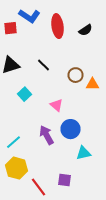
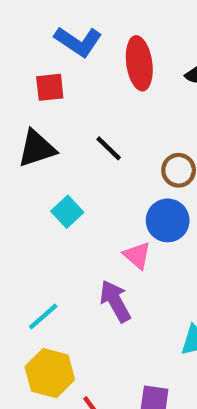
red square: (10, 28) -> (50, 87), moved
pink triangle: (56, 105) -> (137, 255), moved
blue circle: (70, 129) -> (168, 220), moved

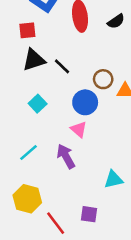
black triangle: (37, 148) -> (34, 60), moved
blue circle: (168, 220) -> (85, 102), moved
cyan line: (43, 316) -> (29, 152), moved

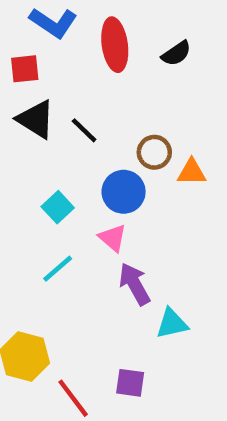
black triangle: (34, 60) -> (36, 119), turned 50
cyan square: (38, 104) -> (58, 207), moved
cyan line: (29, 152) -> (58, 269), moved
purple arrow: (66, 156) -> (135, 284), moved

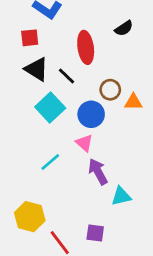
red ellipse: (115, 45) -> (86, 47), moved
cyan square: (58, 207) -> (50, 107), moved, size x1.5

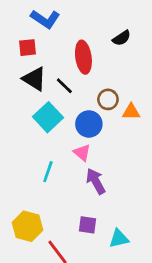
cyan line: (50, 162) -> (48, 172), turned -30
cyan triangle: (121, 196) -> (119, 239), moved
purple square: (95, 233) -> (88, 225), moved

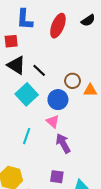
blue L-shape: (45, 19) -> (25, 19), turned 60
black semicircle: (122, 38) -> (88, 20), moved
red ellipse: (83, 57) -> (58, 26), moved, turned 30

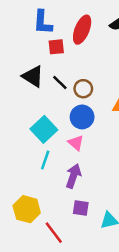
red square: (11, 41) -> (56, 47), moved
brown circle: (73, 81) -> (83, 89), moved
cyan square: (27, 94) -> (44, 129), moved
purple arrow: (63, 143) -> (73, 176), moved, turned 48

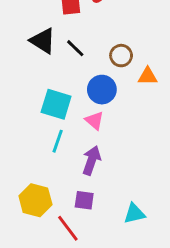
brown circle: (83, 89) -> (121, 56), moved
cyan square: (44, 129) -> (56, 104), turned -30
purple square: (81, 208) -> (84, 200), moved

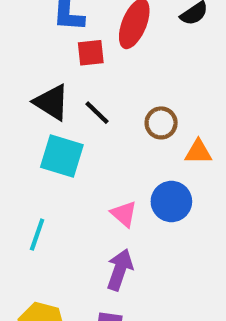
blue circle: (102, 90) -> (171, 201), moved
cyan square: (56, 104) -> (62, 156), moved
cyan line: (58, 141) -> (37, 235), moved

